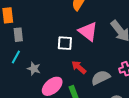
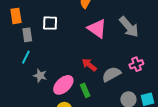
white square: (65, 43) -> (50, 23), moved
gray star: (34, 69) -> (40, 76), moved

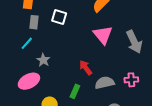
gray star: (40, 76) -> (43, 60), moved
pink ellipse: (63, 85) -> (29, 81), moved
green rectangle: (85, 90) -> (75, 91), turned 32

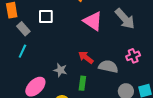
gray rectangle: (34, 22) -> (23, 29), turned -32
gray star: (43, 60) -> (60, 70), moved
gray semicircle: (105, 83) -> (108, 66), turned 42

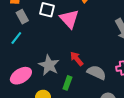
pink triangle: (93, 21) -> (69, 19), moved
gray star: (60, 70) -> (49, 65), size x1.5

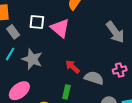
gray star: (49, 65) -> (32, 59), moved

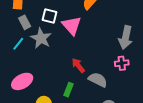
gray arrow: (115, 32) -> (126, 38), turned 40
gray star: (32, 59) -> (41, 38), moved
pink cross: (120, 70) -> (122, 63), moved

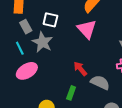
pink triangle: (72, 26) -> (87, 29), moved
cyan line: (18, 44) -> (20, 48), turned -64
pink ellipse: (22, 81) -> (27, 71), moved

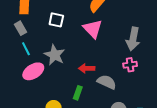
gray rectangle: (26, 27) -> (21, 28), moved
gray star: (42, 42) -> (55, 55), moved
red arrow: (80, 69) -> (87, 68), turned -49

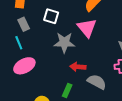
gray rectangle: (21, 28) -> (24, 24), moved
gray star: (55, 55) -> (64, 43), moved, turned -30

